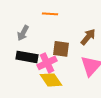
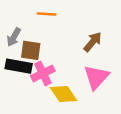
brown square: (61, 49) -> (31, 50), moved
yellow diamond: (51, 80) -> (64, 94), moved

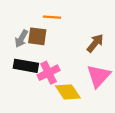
brown square: (31, 50) -> (37, 36), moved

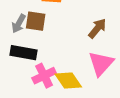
pink cross: (49, 73) -> (44, 76), moved

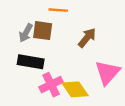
brown arrow: (97, 28) -> (87, 38), moved

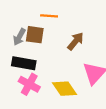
pink cross: (51, 85) -> (29, 84), moved, turned -35

